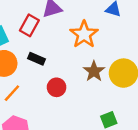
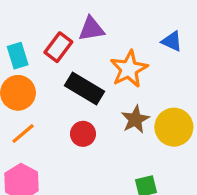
black rectangle: (36, 59) -> (85, 89), moved, size x1.6

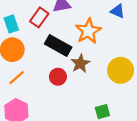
brown star: (135, 119) -> (80, 63), moved

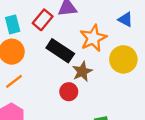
yellow circle: (121, 70) -> (123, 59), moved
red circle: (58, 77) -> (69, 92), moved

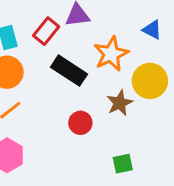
brown star: (82, 71) -> (120, 103), moved

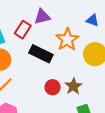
brown star: (120, 103) -> (73, 86), moved

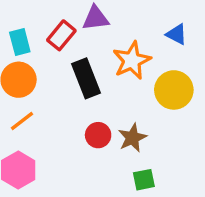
black rectangle: (41, 54) -> (86, 78), turned 35

